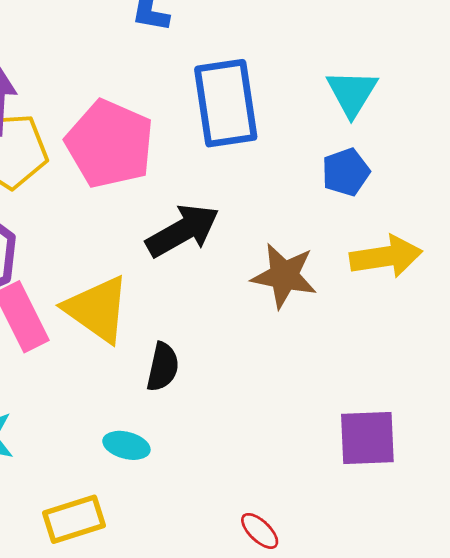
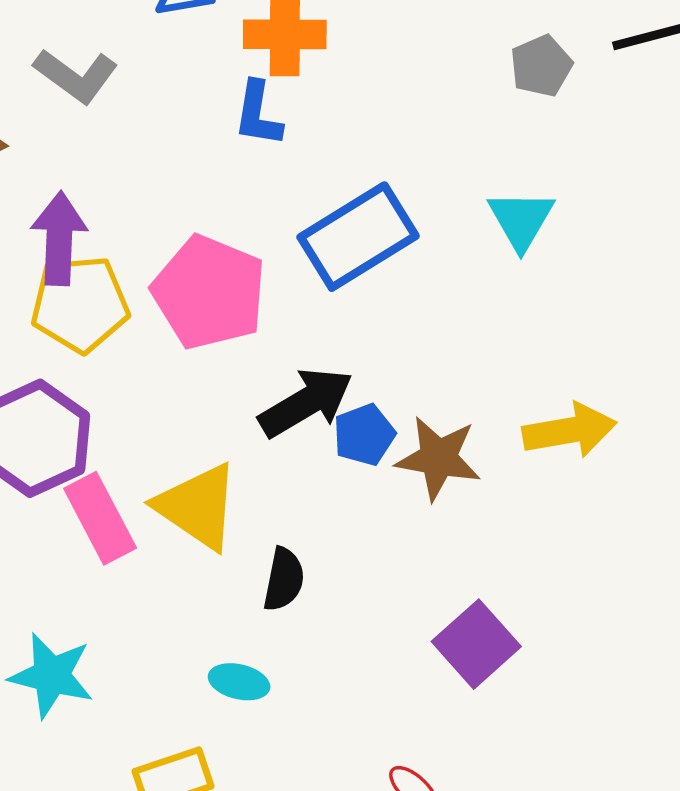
blue rectangle: (226, 103) -> (358, 237), turned 68
blue pentagon: (346, 172) -> (364, 435), moved
purple square: (367, 438) -> (476, 644), moved, turned -38

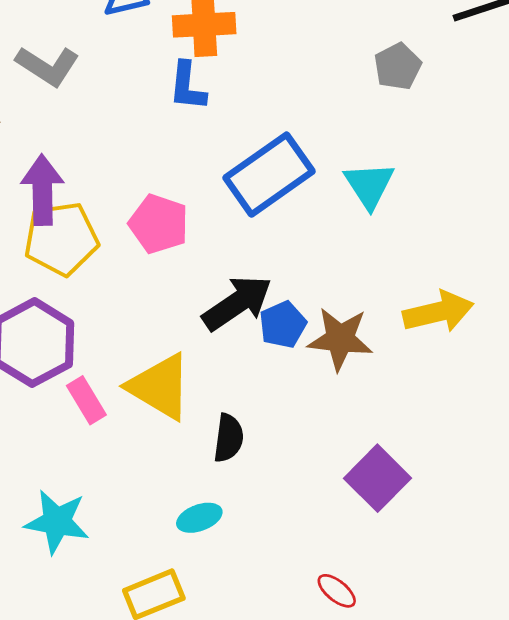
gray pentagon: (541, 66) -> (398, 66), moved
cyan triangle: (521, 220) -> (369, 185), moved
pink pentagon: (209, 292) -> (159, 224), size x0.7
pink rectangle: (100, 518) -> (86, 400), size x0.7
cyan ellipse: (239, 682) -> (199, 518), turned -30

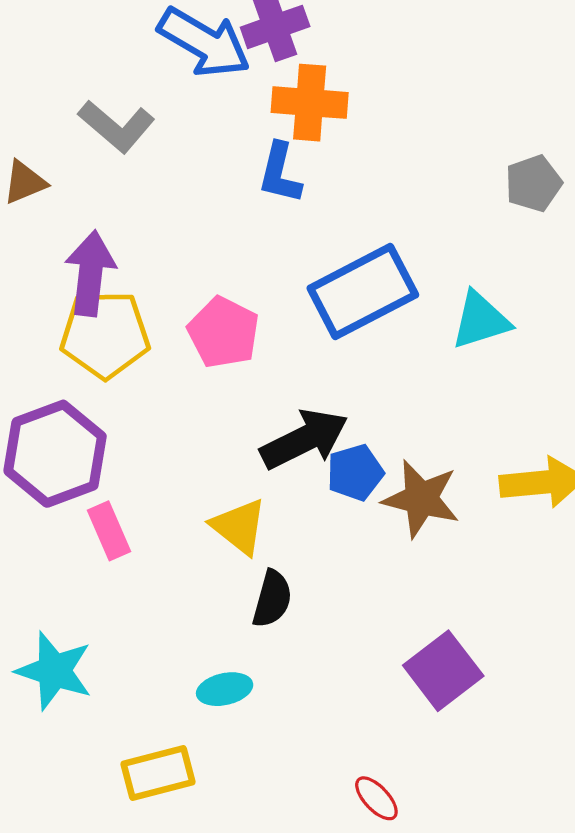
cyan triangle: (369, 185) -> (481, 320), turned 38
yellow triangle: (160, 387) -> (239, 527), moved, size x0.7

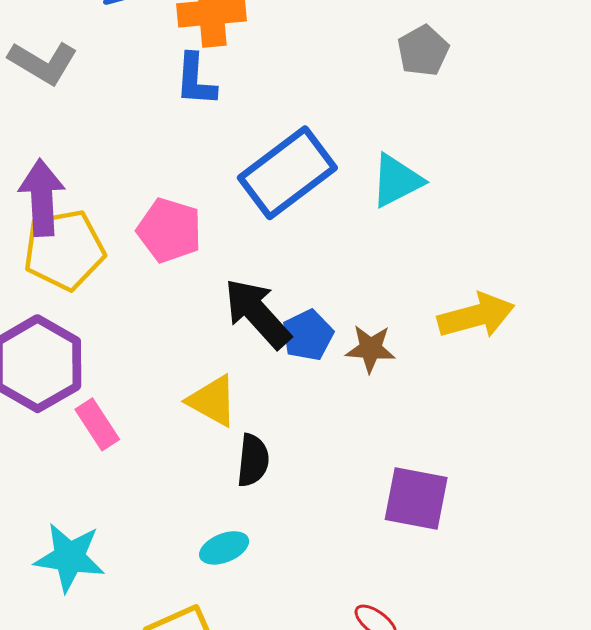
black arrow: (304, 439) -> (257, 313), turned -96
brown star: (421, 499) -> (371, 349), size x0.7
purple square: (443, 671) -> (416, 499), turned -32

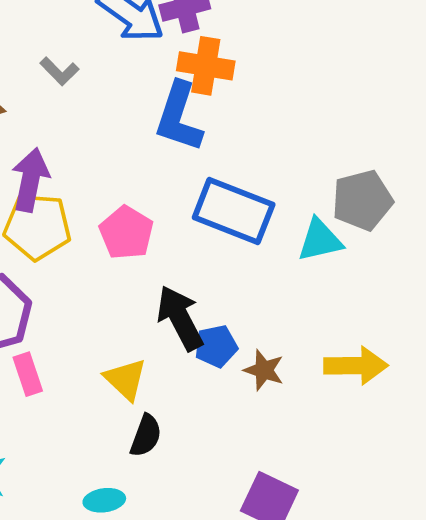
gray pentagon: (423, 51) -> (362, 200), moved, size x1.4
gray L-shape: (43, 63) -> (59, 71), size x0.7
blue L-shape: (195, 80) -> (179, 117), size x1.5
blue rectangle: (287, 173) -> (234, 211), turned 44

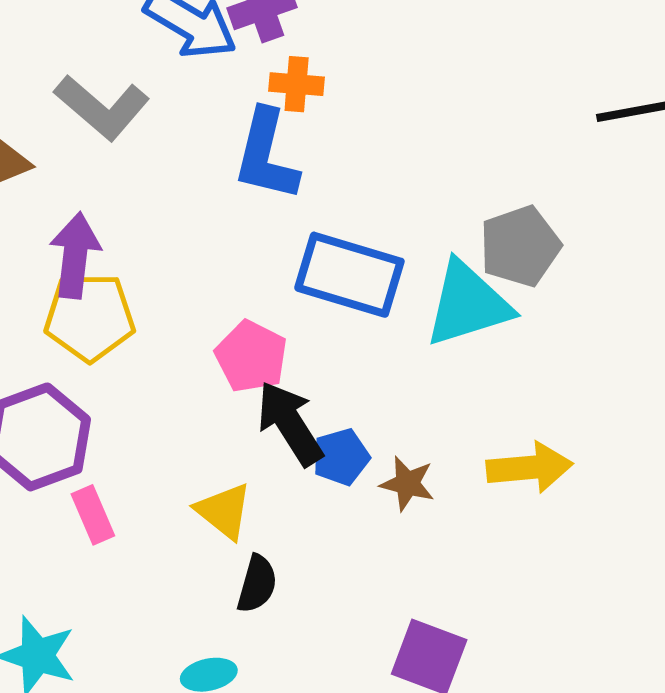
orange cross: (206, 66) -> (297, 84), size x0.7
gray L-shape: (59, 71) -> (102, 107), size x1.8
pink pentagon: (126, 233) -> (251, 356), moved
cyan triangle: (320, 240) -> (468, 304), size x1.5

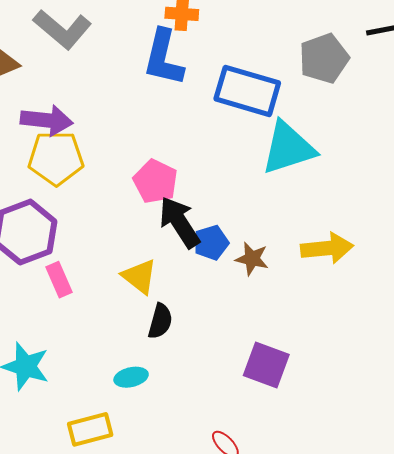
gray pentagon: (520, 246) -> (324, 58), moved
purple arrow: (75, 255) -> (47, 120), turned 90
blue rectangle: (349, 275) -> (247, 91), moved

